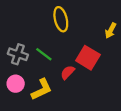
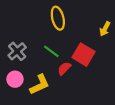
gray cross: (18, 54) -> (17, 51), turned 30
green line: (44, 54) -> (51, 51), moved

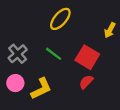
yellow ellipse: (58, 18) -> (60, 19), turned 55
red semicircle: (64, 68) -> (86, 82), moved

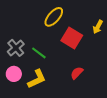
green line: (54, 54) -> (39, 53), moved
red square: (87, 57) -> (72, 38), moved

